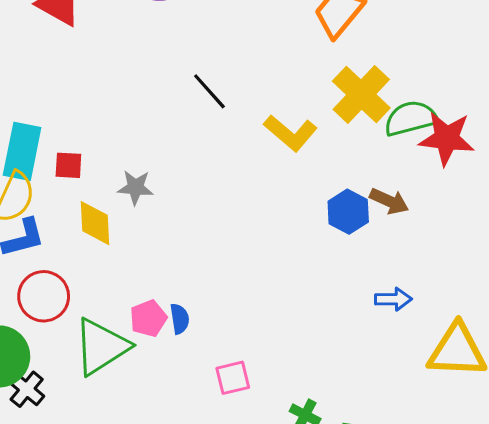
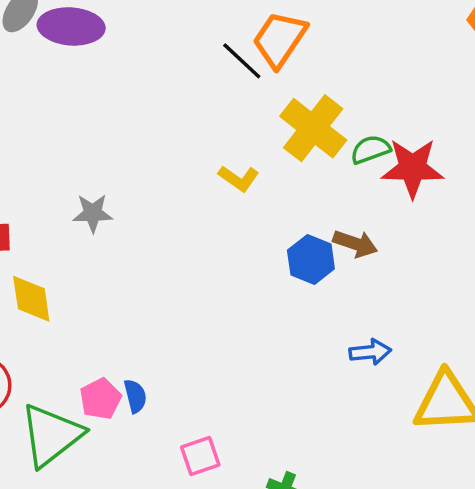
black line: (209, 91) -> (242, 61), moved
green semicircle: (411, 118) -> (371, 149), size x0.7
yellow L-shape: (291, 133) -> (239, 178), size x0.7
gray star: (135, 187) -> (93, 213), moved

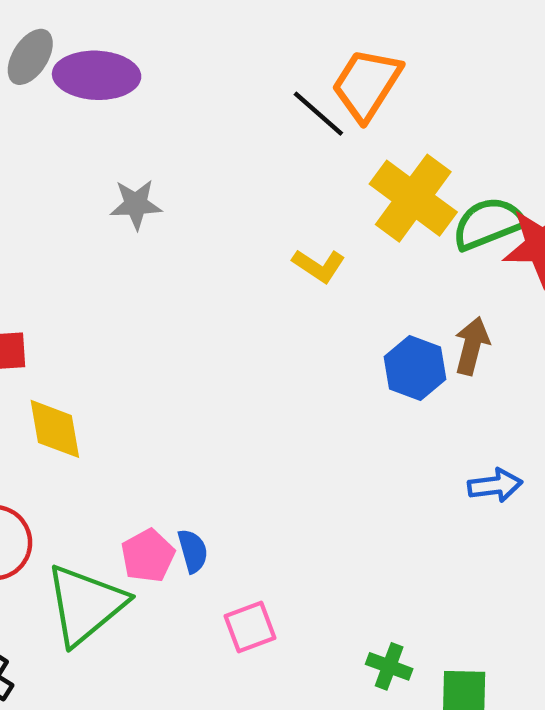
green semicircle: (371, 149) -> (488, 224), size x1.4
gray star: (93, 213) -> (136, 204), moved
brown arrow: (355, 244) -> (472, 346), turned -93
pink square: (200, 456) -> (250, 627), moved

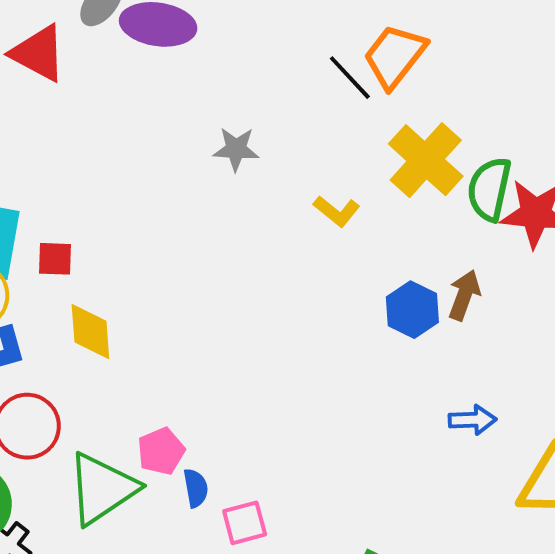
gray star: (136, 204) -> (236, 149), moved
green semicircle: (488, 224) -> (489, 189), turned -62
blue semicircle: (193, 551) -> (196, 488), moved

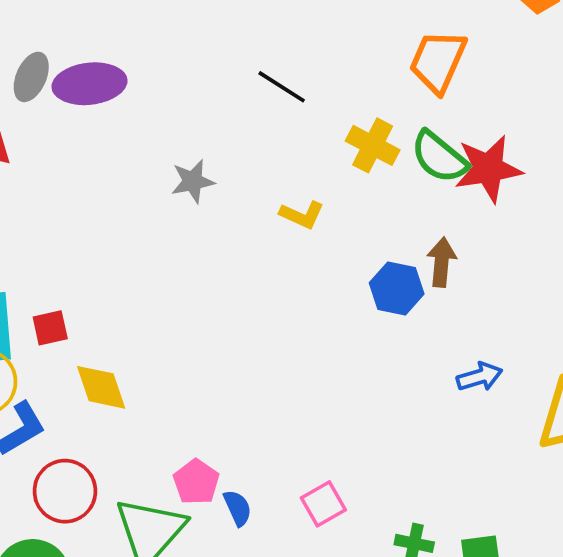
orange trapezoid: (395, 56) -> (438, 61), moved
yellow cross: (426, 160) -> (373, 145), size x0.7
green semicircle: (489, 189) -> (439, 157), turned -48
pink square: (245, 523) -> (323, 504), moved

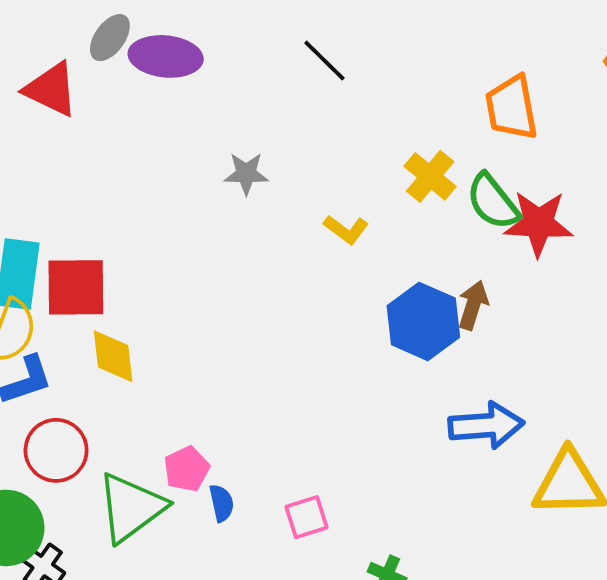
orange trapezoid: (438, 61) -> (512, 108), turned -46
black line: (282, 87) -> (324, 61), moved
blue hexagon: (397, 288) -> (423, 321), size x1.4
red square: (50, 328) -> (76, 287), size x1.8
blue arrow: (480, 377) -> (486, 425), size x1.6

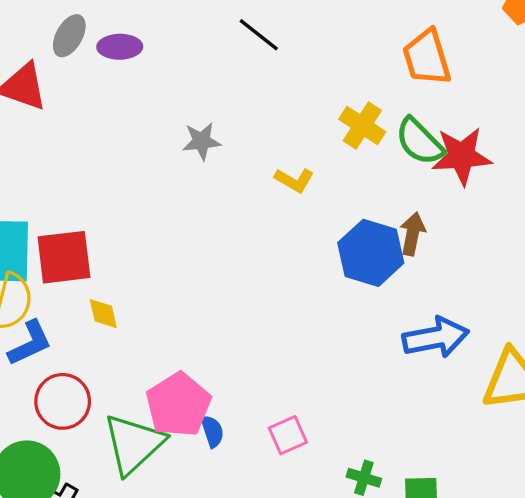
purple ellipse: (166, 56) -> (120, 47), size x0.7
yellow diamond: (113, 356) -> (103, 314), size x0.7
pink pentagon: (187, 469) -> (178, 405), size x1.6

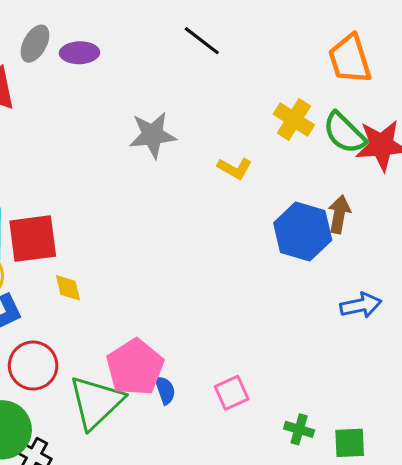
gray star: (202, 141) -> (153, 135), size x1.4
blue arrow: (436, 337) -> (361, 305), size x0.7

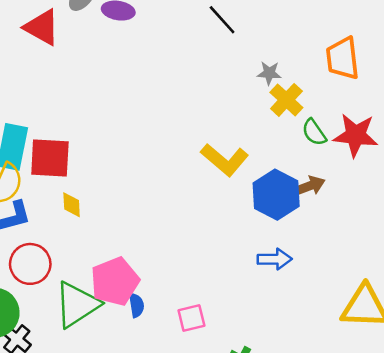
green semicircle: (344, 133) -> (314, 132), moved, size x0.7
gray star: (153, 135) -> (269, 73), moved, size x0.6
yellow L-shape: (235, 168) -> (225, 160), moved, size x1.6
brown arrow: (339, 214) -> (309, 186), turned 48
blue arrow: (361, 305) -> (275, 259), moved

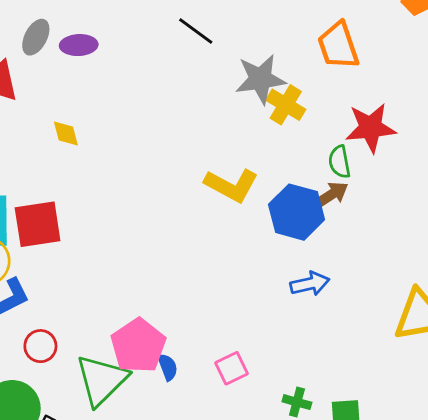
gray star: (269, 73) -> (260, 79), size x1.8
green semicircle: (314, 132) -> (339, 162), moved, turned 36
yellow diamond: (72, 205) -> (66, 134), moved
red circle: (30, 264) -> (40, 346), size x0.7

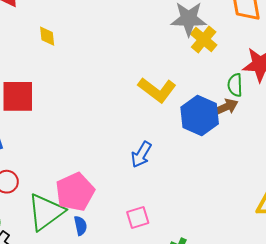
blue arrow: (310, 284) -> (141, 155), moved, turned 124
blue semicircle: (168, 367) -> (80, 226), moved

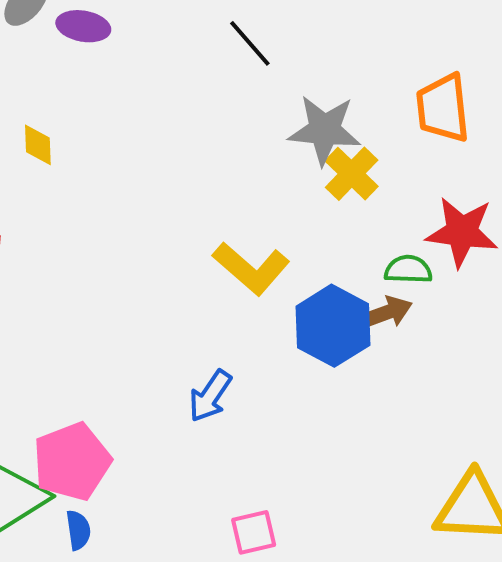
green semicircle: (235, 85) -> (408, 269), turned 90
pink square: (138, 218) -> (254, 532), moved

